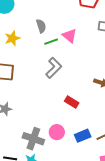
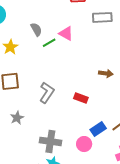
gray L-shape: (54, 68) -> (47, 93), moved
pink circle: (57, 132) -> (84, 144), moved

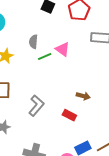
gray semicircle: (36, 29) -> (33, 42), turned -152
brown arrow: (106, 73) -> (83, 96), moved

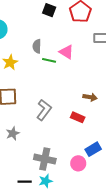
green line: (45, 56) -> (49, 60), turned 40

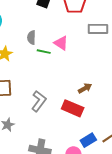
brown arrow: (90, 97) -> (85, 88), turned -40
red rectangle: (78, 117) -> (73, 108), size x1.5

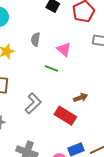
green line: (44, 52) -> (52, 69), moved

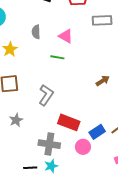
brown arrow: (81, 98) -> (103, 81), moved
red rectangle: (65, 116) -> (69, 122), moved

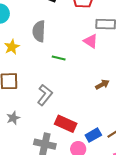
gray semicircle: (36, 32) -> (39, 31), size x1.5
pink triangle: (66, 36) -> (91, 41), moved

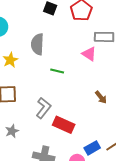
brown arrow: (102, 84) -> (101, 97), turned 80
red rectangle: (66, 124) -> (64, 125), moved

